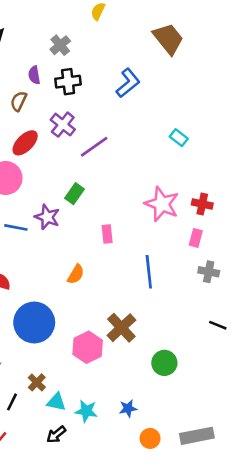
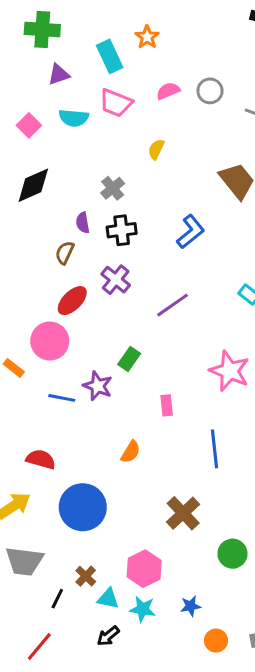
purple line: (94, 147) -> (173, 305), moved
pink hexagon: (88, 347) -> (144, 569), moved

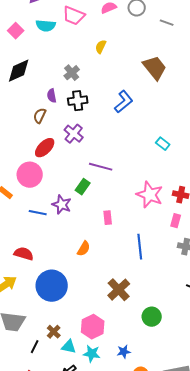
purple line: (173, 305) -> (101, 167), moved, turned 50

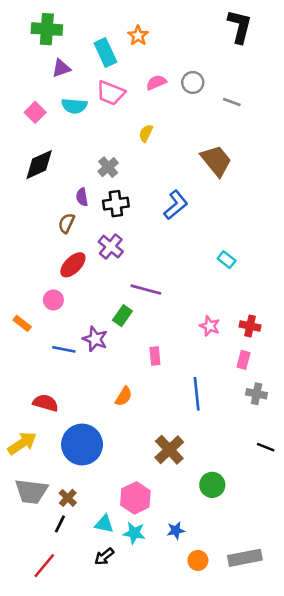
pink circle: (30, 175) -> (53, 300), size x0.6
pink star: (150, 195) -> (210, 326), size x0.6
brown cross: (54, 332) -> (68, 498), moved

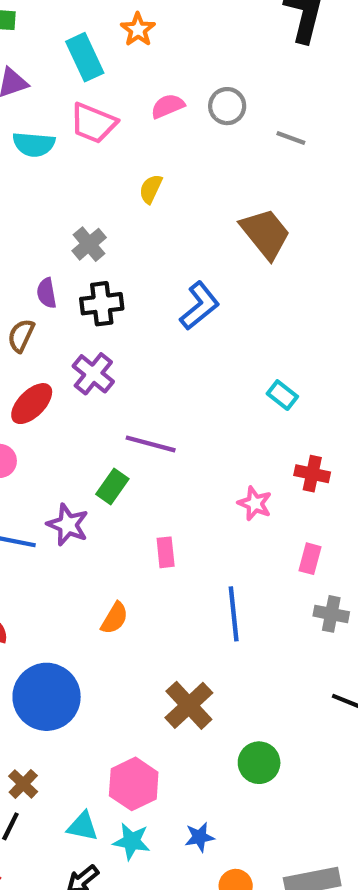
red cross: (250, 326) -> (312, 474), moved

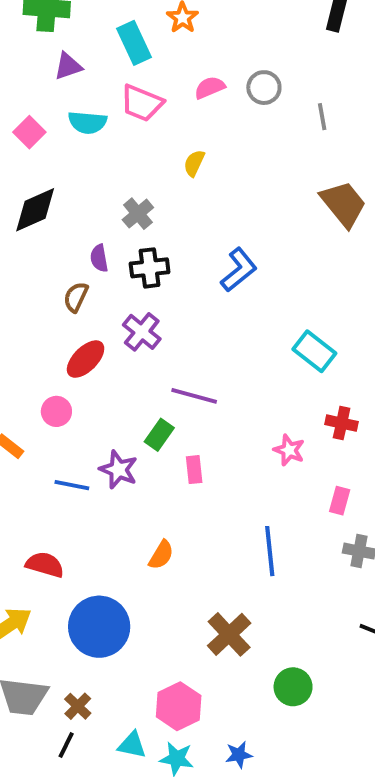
gray line: (291, 138) -> (322, 117), turned 60
brown trapezoid: (265, 234) -> (343, 204), moved
cyan rectangle: (282, 395) -> (314, 351), size x1.5
pink rectangle: (166, 552) -> (194, 470), moved

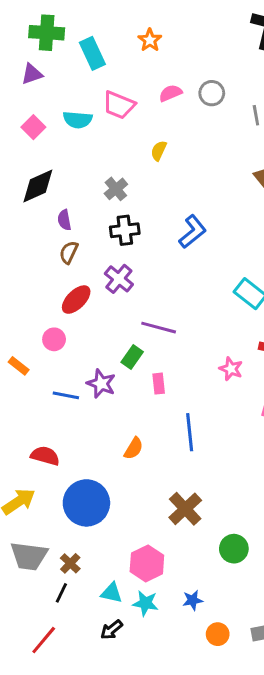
cyan rectangle: (134, 43) -> (92, 53), moved
purple triangle: (68, 66) -> (32, 74), moved
purple semicircle: (99, 258) -> (64, 220), moved
blue line: (270, 551) -> (190, 432), moved

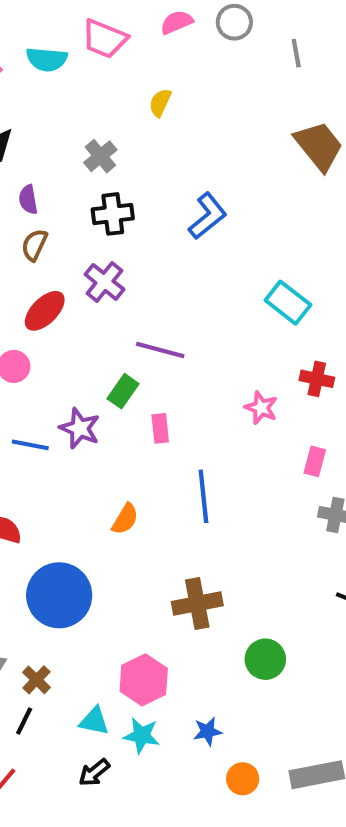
brown cross: (185, 509) -> (197, 604), turned 32

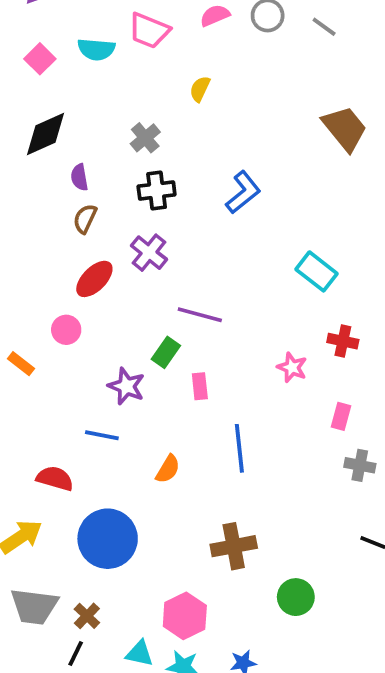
gray line: (296, 53) -> (324, 27), moved, turned -44
blue line: (30, 445) -> (102, 435), moved

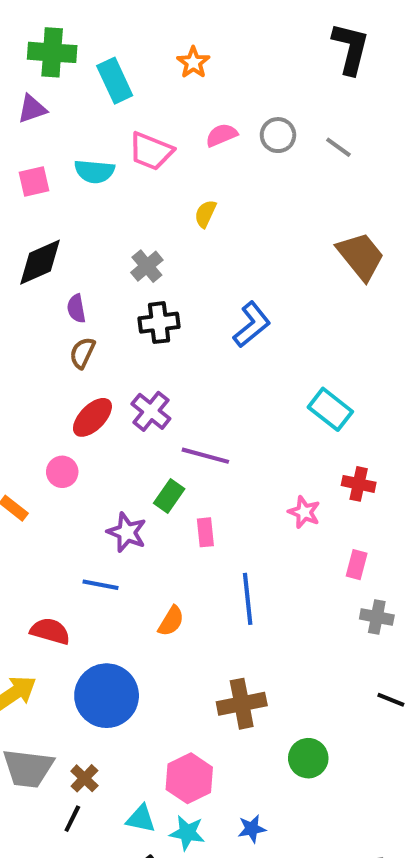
pink square: (40, 59) -> (34, 181), turned 32
purple cross: (149, 253) -> (151, 411), moved

